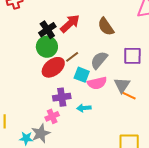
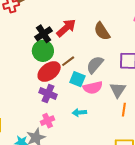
orange line: (129, 96) -> (124, 110), moved, turned 72
purple cross: (62, 97) -> (48, 94), moved, turned 30

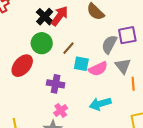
black cross: (44, 34) -> (45, 17), moved
gray semicircle: (95, 65) -> (109, 44), moved
red ellipse: (49, 72) -> (22, 66), moved
cyan arrow: (79, 112) -> (100, 104), moved, size x1.5

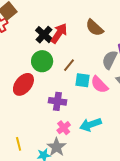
pink semicircle: (98, 69) -> (99, 85), turned 72
cyan arrow: (100, 104) -> (90, 125), moved

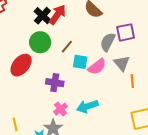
pink semicircle: (99, 85) -> (97, 67), turned -84

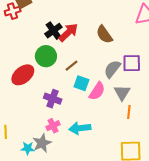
pink semicircle: (97, 67) -> (97, 91), turned -30

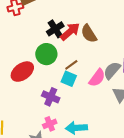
brown semicircle: (104, 34) -> (89, 34), moved
cyan square: (81, 83) -> (69, 79), moved
pink semicircle: (97, 91) -> (97, 78), moved

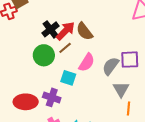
brown line: (71, 65) -> (65, 48), moved
red ellipse: (22, 72) -> (26, 102), moved, turned 40
pink semicircle: (97, 78) -> (87, 62), moved

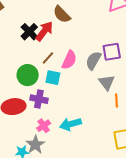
brown semicircle: (84, 31) -> (62, 14), moved
brown line: (65, 48) -> (48, 58), moved
green circle: (44, 55) -> (28, 75), moved

